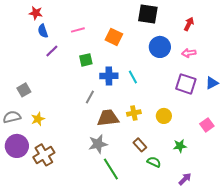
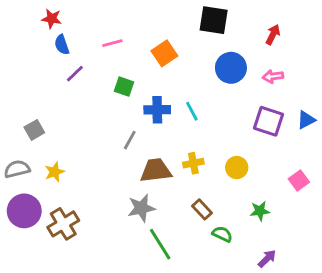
orange square: (114, 37) -> (164, 53), turned 30
green square: (86, 60) -> (124, 87), turned 32

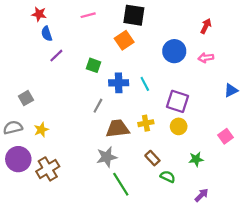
black square: (214, 20) -> (134, 15), moved
pink line: (112, 43) -> (88, 15), moved
purple square: (269, 121) -> (178, 101), moved

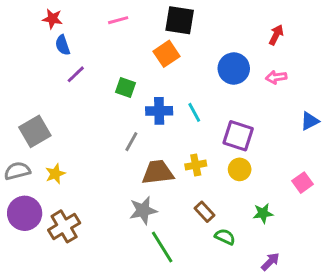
gray square: (26, 98) -> (35, 131), size x1.5

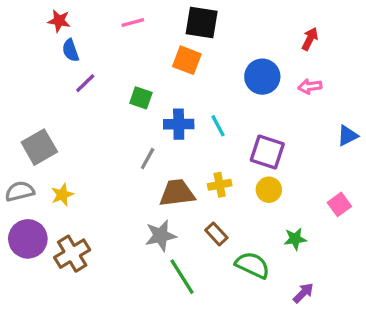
orange square: (166, 54) -> (187, 60), turned -35
brown rectangle: (204, 212) -> (216, 234), moved
green semicircle: (225, 237) -> (252, 265), size x1.5

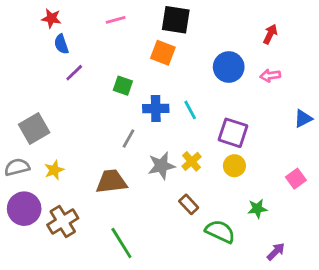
yellow cross: (220, 185) -> (192, 161), turned -30
brown trapezoid: (177, 193) -> (111, 181), moved
gray star: (161, 236) -> (161, 166), moved
green line: (182, 277) -> (121, 243), moved
purple arrow: (303, 293) -> (276, 252), moved

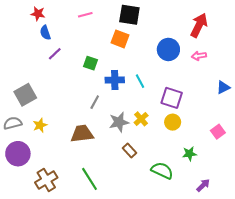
red arrow: (270, 34) -> (199, 25), size x1.6
brown rectangle: (189, 204) -> (129, 151), moved
brown cross: (63, 222) -> (46, 180), moved

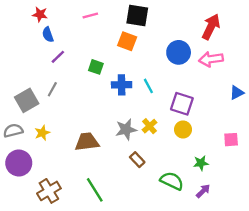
pink arrow: (199, 56) -> (211, 59), size x1.5
gray line: (95, 102) -> (52, 89), moved
pink square: (218, 132) -> (231, 140), turned 32
purple arrow: (203, 185) -> (203, 191), moved

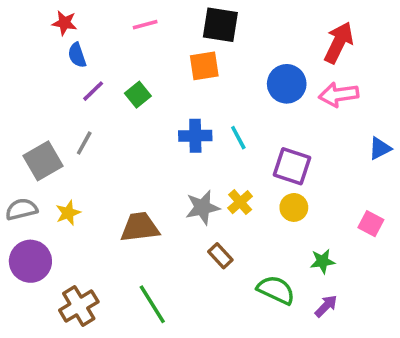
orange square: (127, 41) -> (204, 66), turned -30
green square: (96, 67) -> (138, 95), moved, turned 32
pink square: (231, 140) -> (371, 224), turned 32

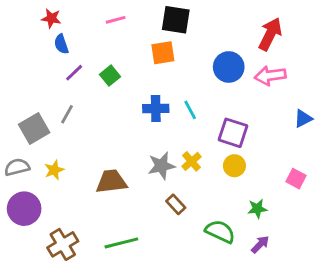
green line: (152, 304) -> (121, 243), turned -72

